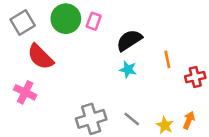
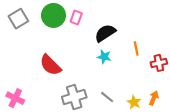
red semicircle: (40, 57) -> (50, 65), moved
pink cross: (25, 92) -> (15, 98), moved

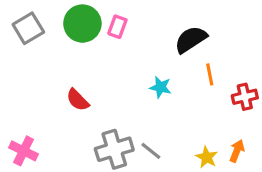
black semicircle: (105, 33) -> (191, 39), moved
red semicircle: (50, 65) -> (78, 100), size x0.7
gray line: (107, 97) -> (151, 151), moved

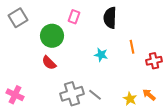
green circle: (82, 24) -> (52, 36), moved
black semicircle: (191, 39) -> (110, 18), moved, turned -55
orange arrow: (237, 151) -> (149, 95), turned -72

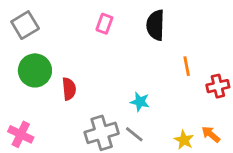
green circle: (52, 36) -> (35, 70), moved
cyan star: (101, 55) -> (140, 102), moved
red semicircle: (49, 63) -> (69, 89), turned -140

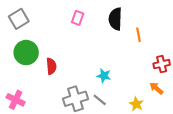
orange line: (187, 66) -> (139, 35), moved
orange arrow: (211, 134) -> (156, 88), moved

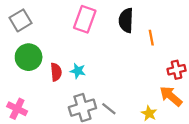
pink rectangle: (78, 18) -> (85, 19), size x1.6
cyan star: (104, 76) -> (78, 71), moved
orange arrow: (156, 88) -> (171, 96), size x1.5

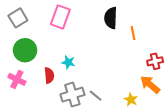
pink rectangle: (85, 19) -> (60, 17), moved
red semicircle: (56, 72) -> (49, 75), moved
pink cross: (17, 109) -> (17, 79), moved

